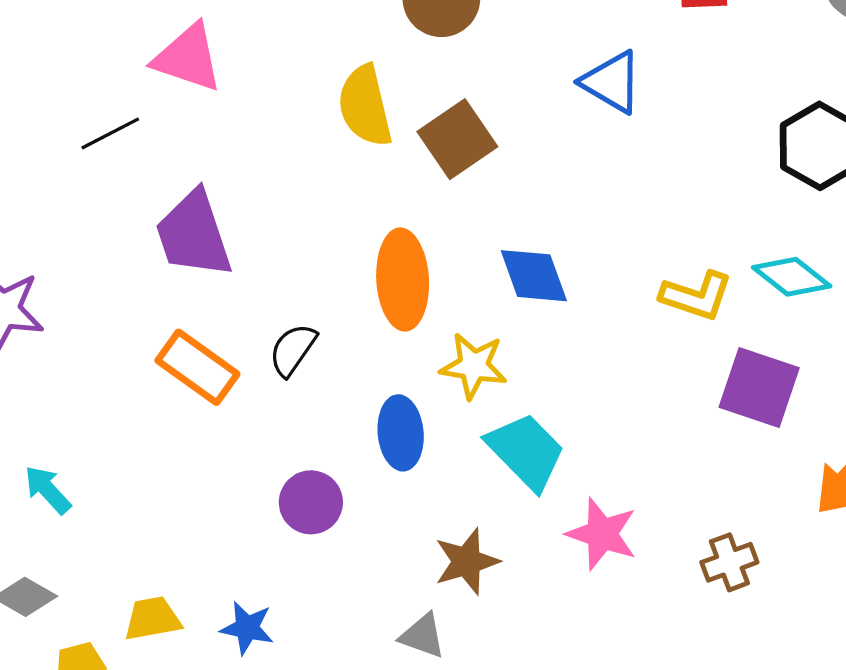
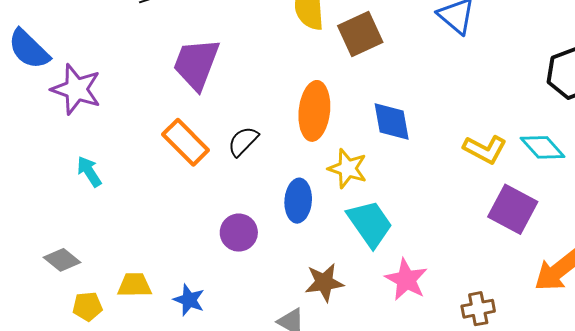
purple trapezoid: (194, 234) -> (196, 64), turned 30
cyan arrow: (48, 490) -> (89, 172), moved

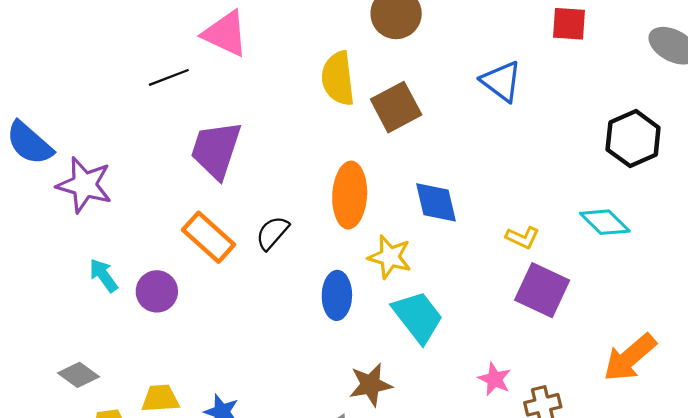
yellow L-shape: (485, 149) -> (522, 237), moved, size x0.7
purple square: (513, 209) -> (542, 290), moved
purple circle: (239, 233) -> (157, 291), moved
pink star: (406, 280) -> (495, 379), moved, size x0.7

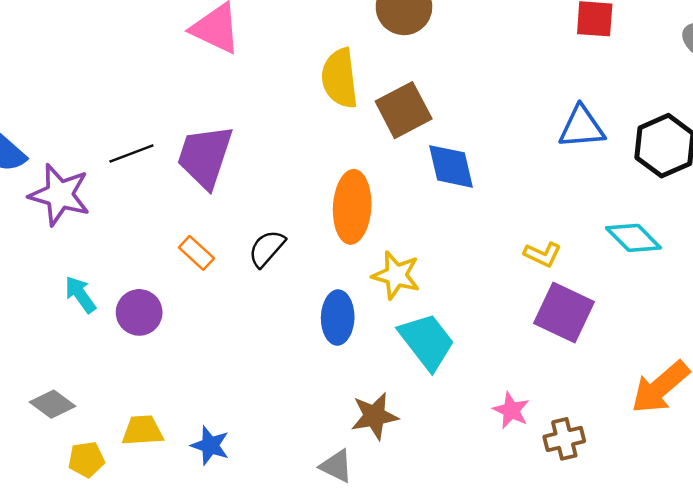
black line: (169, 77) -> (131, 153), moved
blue triangle: (501, 81) -> (582, 127), moved, turned -42
blue diamond: (436, 202) -> (451, 166), moved
orange rectangle: (209, 237) -> (196, 253), size x0.6

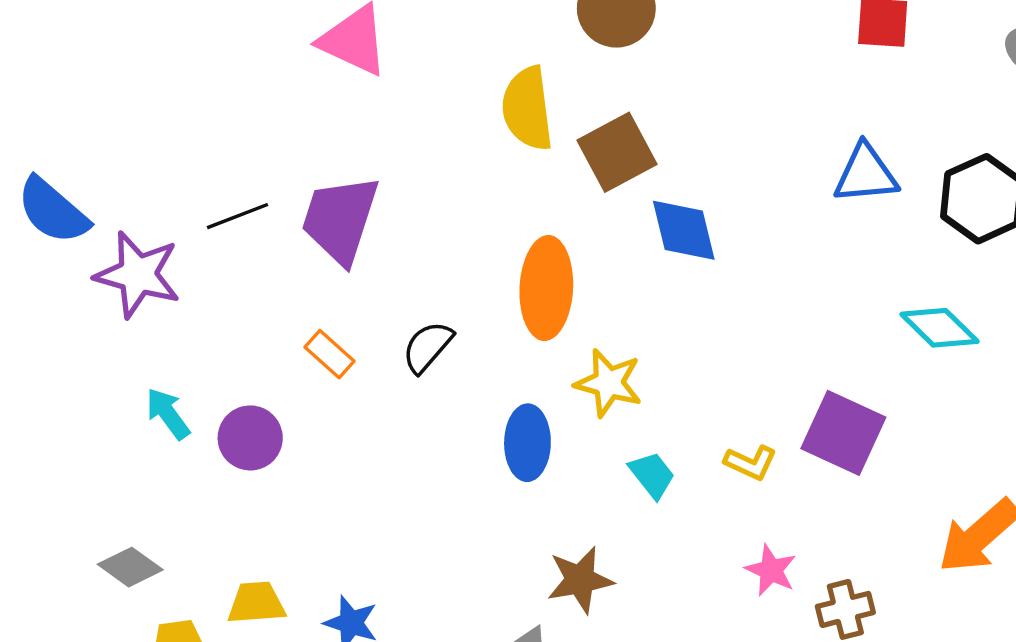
yellow L-shape: (543, 254) -> (751, 463), moved
cyan trapezoid: (427, 341) -> (652, 475), size x0.6

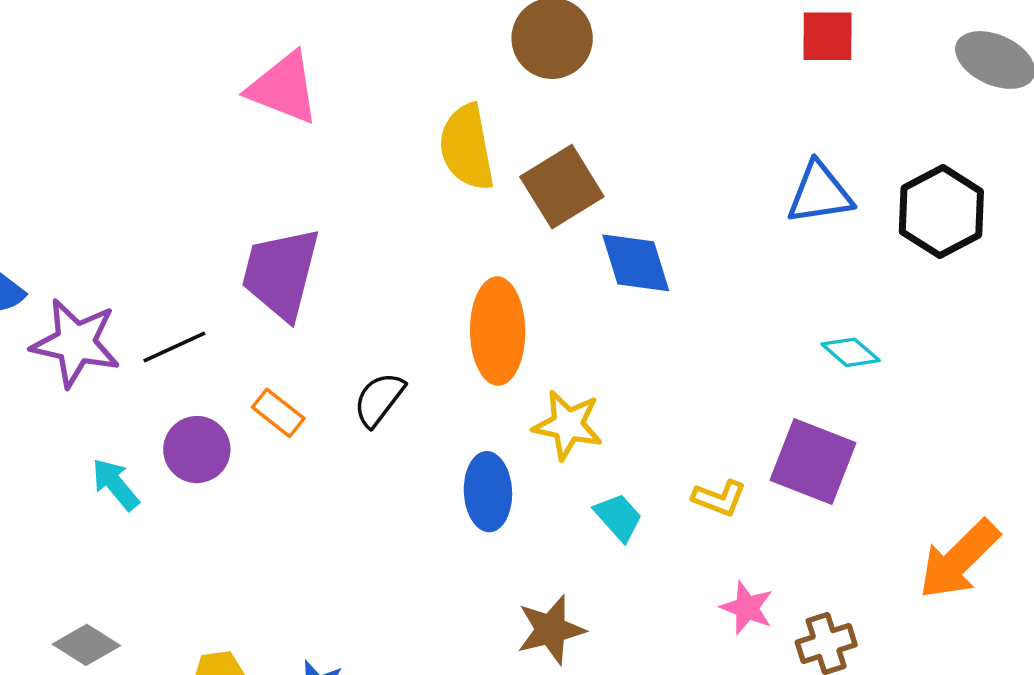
black line: (238, 216) -> (174, 347), moved
cyan diamond: (939, 328) -> (851, 352), moved, size x0.7
purple circle: (250, 438) -> (197, 450), moved

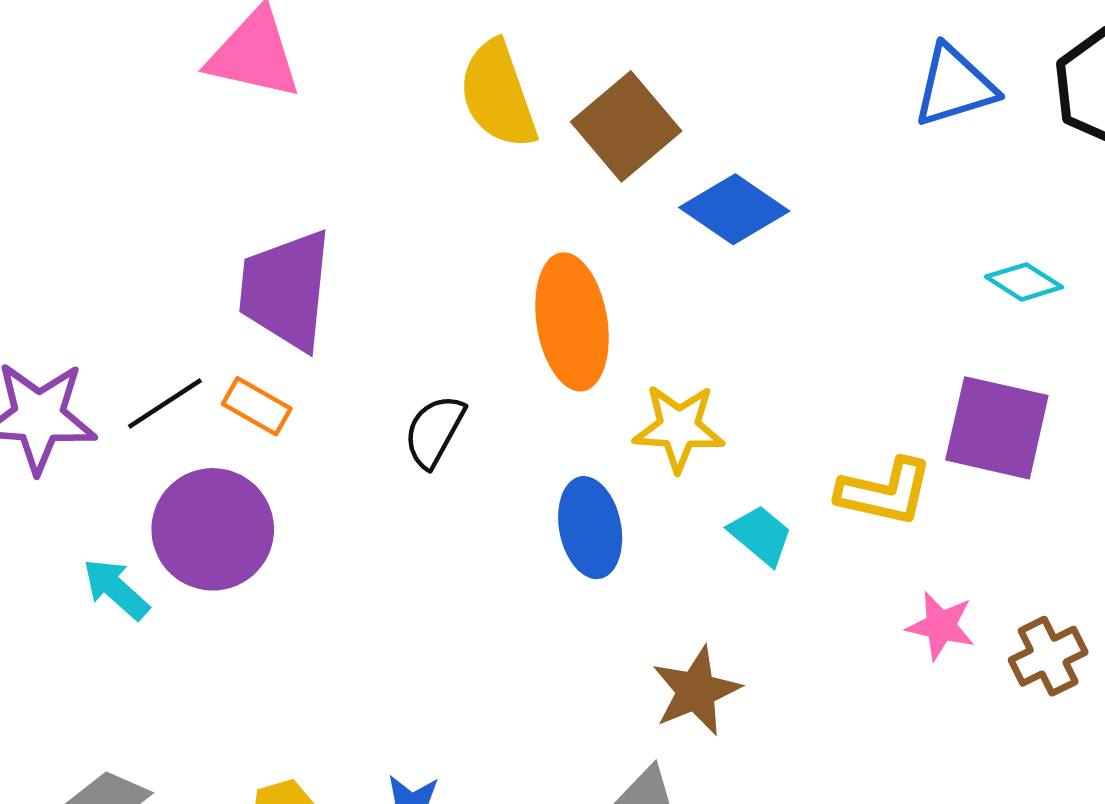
blue diamond: (636, 263) -> (734, 209), turned -30
orange rectangle: (278, 413) -> (257, 406), moved
purple circle: (197, 450) -> (213, 529), size x1.4
yellow L-shape: (719, 498) -> (885, 492), size x1.4

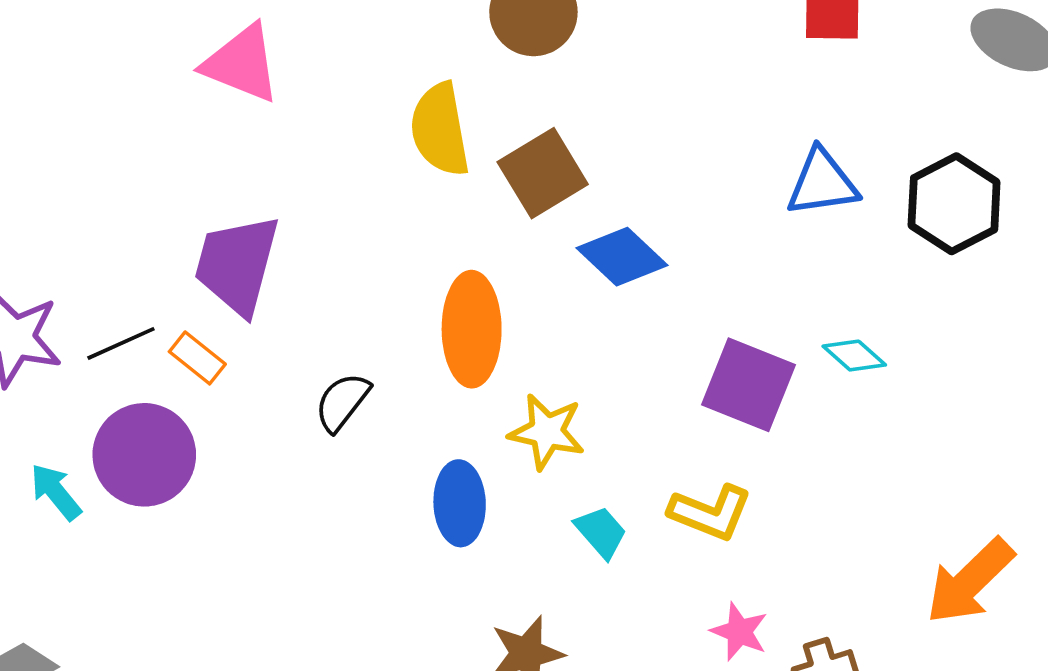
purple square: (997, 428) -> (749, 385), moved

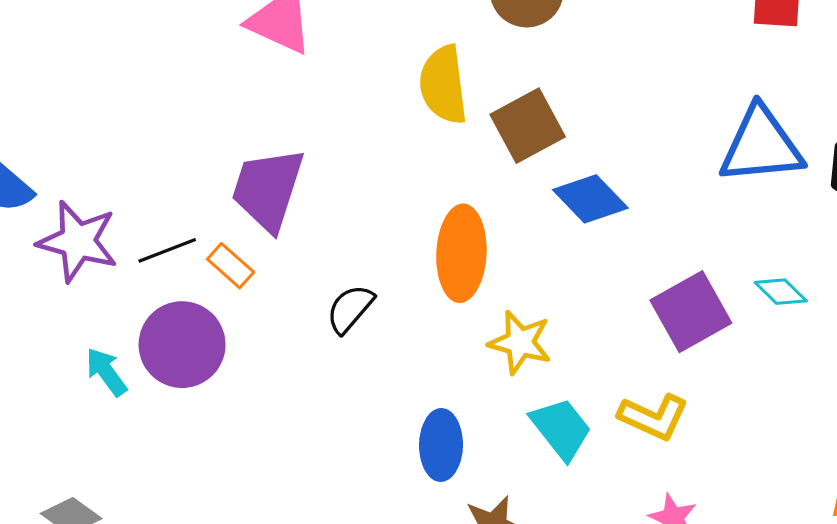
blue triangle: (822, 183) -> (761, 146), size x1.4
purple square: (749, 385) -> (691, 312), turned 36
blue ellipse: (460, 503) -> (441, 445), moved
cyan trapezoid: (601, 532) -> (561, 429), size x1.4

